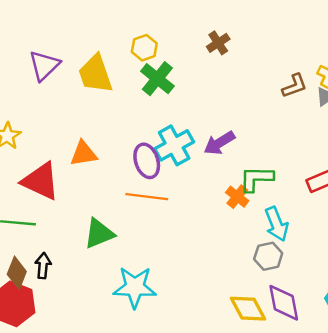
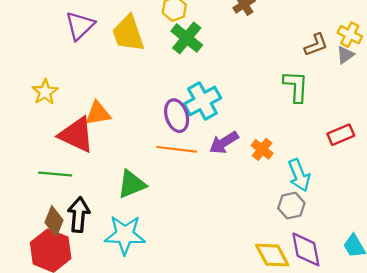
purple arrow: (219, 143) -> (224, 143), moved
orange triangle: (84, 154) -> (98, 113), moved
green L-shape: (256, 179) -> (296, 86), moved, turned 92
black arrow: (43, 266) -> (79, 215), size x1.4
cyan star: (135, 287) -> (125, 235), moved

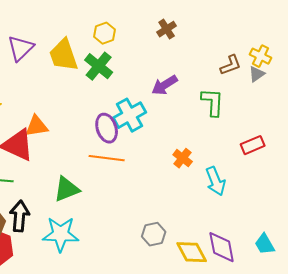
green cross: (187, 38) -> (99, 66), moved
purple arrow: (224, 143) -> (165, 85), moved
gray hexagon: (291, 206) -> (154, 234), moved

